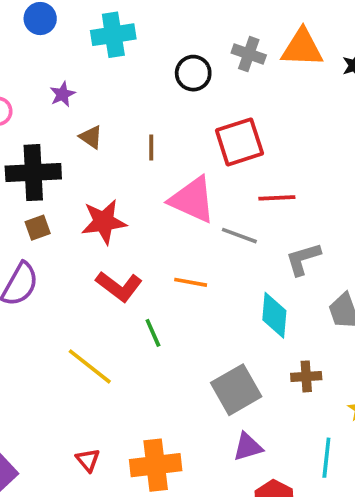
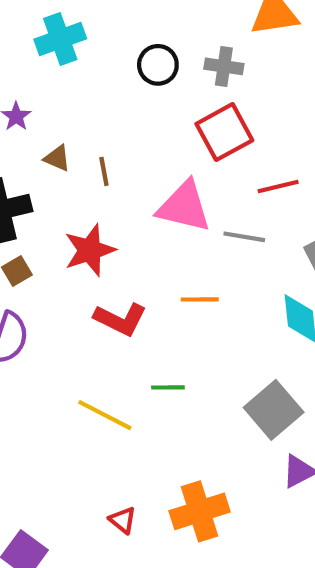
gray cross: (249, 54) -> (224, 66), moved
brown line: (151, 147) -> (104, 171), moved
green line: (153, 333) -> (168, 387), moved, turned -56

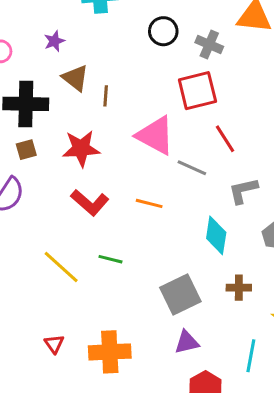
brown triangle: (57, 158) -> (75, 78), size x1.4
red line: (278, 187) -> (225, 139), turned 56

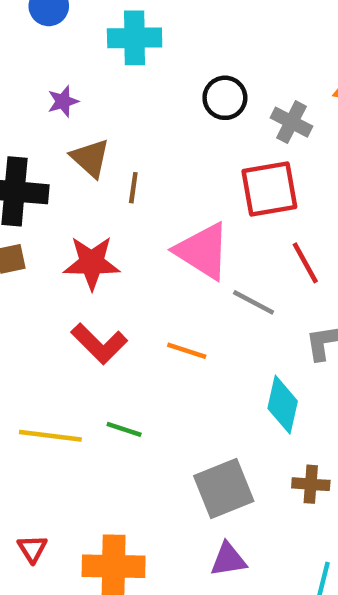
yellow line: (61, 267) -> (50, 436), turned -39

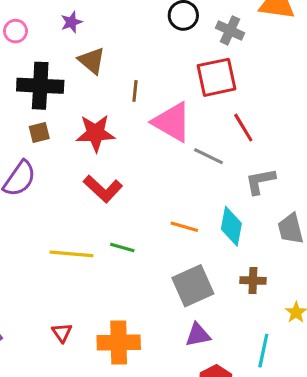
brown line: (133, 188) -> (135, 91), moved
orange line: (187, 351) -> (184, 227), moved

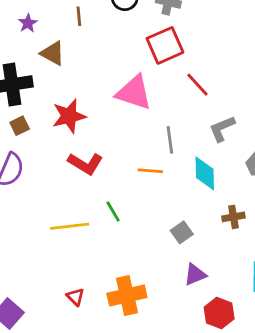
brown line: (135, 91) -> (79, 16), moved
gray line: (209, 156) -> (170, 140), moved, turned 68
orange line: (184, 227) -> (150, 171), moved
green line: (122, 247) -> (113, 212), turned 55
gray square: (193, 286) -> (182, 232), size x0.6

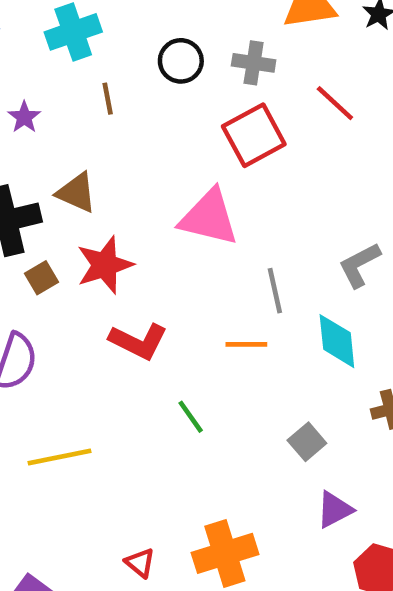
brown triangle: (53, 53) -> (76, 193), moved
red line: (197, 85) -> (335, 103), moved
brown square: (20, 126) -> (42, 278), moved
yellow line: (70, 226) -> (59, 457), moved

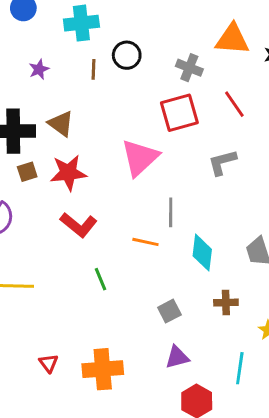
black circle: (181, 61) -> (127, 55), moved
pink triangle: (209, 217) -> (140, 158), turned 51
gray L-shape: (359, 265) -> (222, 162), moved

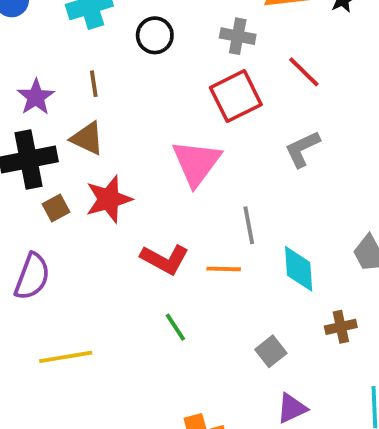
purple star: (39, 69) -> (36, 97), moved, size x1.4
brown line: (93, 69) -> (94, 84), moved
red L-shape: (79, 225) -> (165, 259), moved

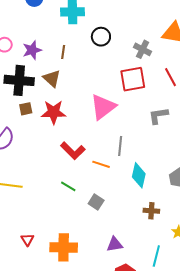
green line: (175, 327) -> (68, 186), turned -42
gray square: (271, 351) -> (96, 202), moved, turned -35

